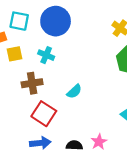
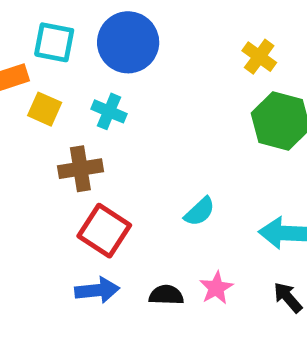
yellow square: (15, 54) -> (45, 109), turned 35
cyan semicircle: (74, 91) -> (200, 212), moved

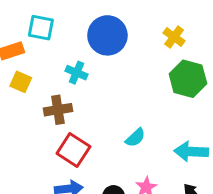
blue circle: (128, 42) -> (107, 35), moved
yellow square: (45, 109) -> (21, 82), moved

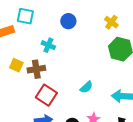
blue circle: (107, 35) -> (68, 21), size x0.6
yellow square: (21, 82) -> (16, 65), moved

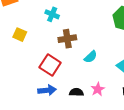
brown cross: (36, 69) -> (67, 39), moved

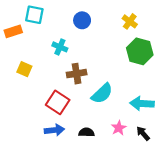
cyan semicircle: (91, 57) -> (102, 94), size x1.5
pink star: (98, 89) -> (119, 128), moved

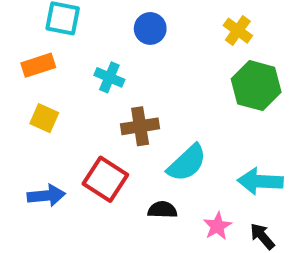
orange rectangle: (13, 31) -> (38, 65), moved
blue arrow: (54, 130) -> (46, 196), moved
black semicircle: (87, 132) -> (162, 210), moved

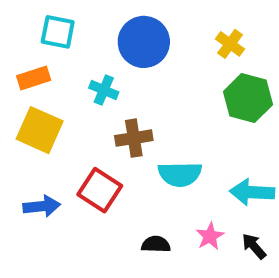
blue circle: (150, 28) -> (144, 42), size x1.6
yellow square: (44, 118) -> (40, 130), size x1.6
cyan semicircle: (187, 163) -> (180, 174), turned 42
black semicircle: (162, 210) -> (156, 244), moved

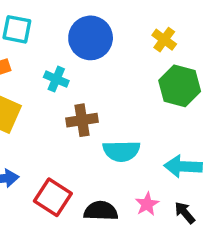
red square: (100, 190) -> (53, 197), moved
black semicircle: (156, 244) -> (101, 211), size x1.4

